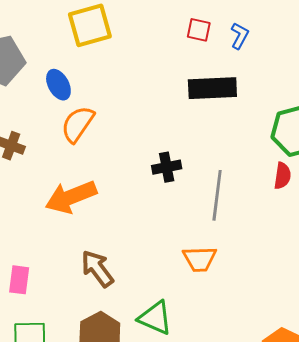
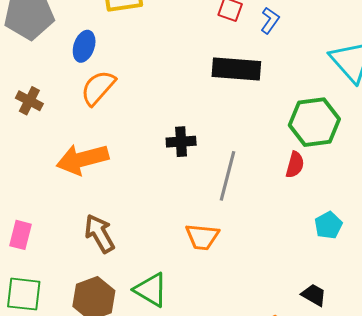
blue ellipse: (58, 85) -> (84, 46), turned 40

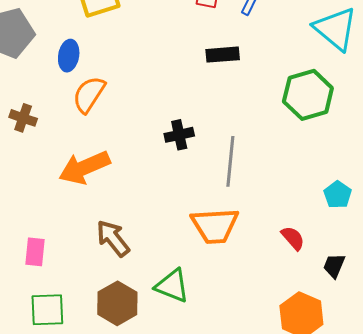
black rectangle: (236, 69) -> (223, 55), size x0.7
red semicircle: (295, 165) -> (293, 238), moved, turned -48
orange trapezoid: (202, 237) -> (215, 226), size x1.4
black trapezoid: (314, 295) -> (334, 266), turned -88

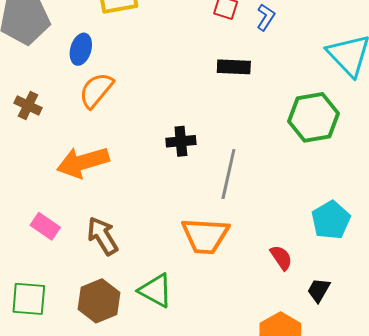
cyan pentagon: (338, 195) -> (331, 220), size x1.4
pink rectangle: (35, 252) -> (45, 226), moved, turned -68

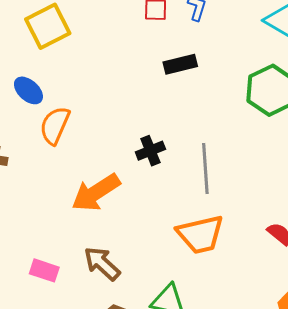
blue ellipse: (81, 49) -> (28, 90), turned -48
orange arrow: (83, 162) -> (96, 192), moved

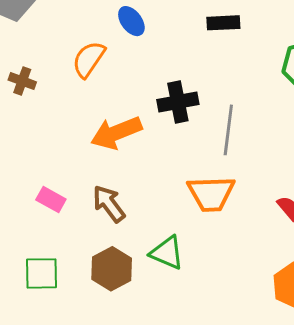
blue ellipse: (28, 90) -> (131, 21), moved
black cross: (150, 151) -> (178, 102), size x1.4

